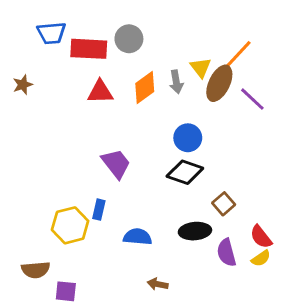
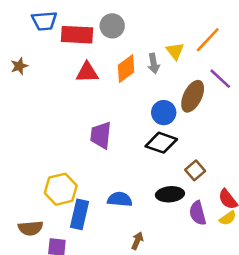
brown ellipse: (219, 83) -> (193, 96), moved
purple trapezoid: (116, 164) -> (101, 135), turned -136
blue rectangle: (99, 210) -> (80, 214), moved, size x1.6
brown arrow: (158, 284) -> (137, 241), turned 102

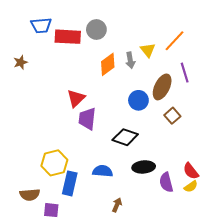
red triangle: (87, 72) -> (76, 98), moved, turned -42
purple line: (220, 79) -> (185, 73), turned 30
black diamond: (161, 143) -> (125, 137), moved
brown square: (195, 170) -> (172, 116), moved

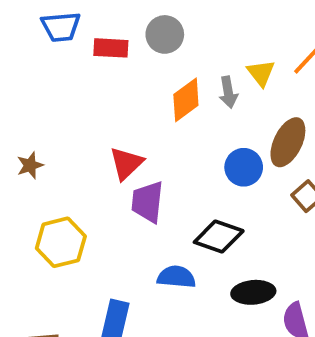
red rectangle: (68, 37) -> (111, 48), size x0.7
brown star: (21, 62) -> (30, 165), moved
yellow hexagon: (54, 163) -> (61, 242), moved
blue semicircle: (103, 171) -> (176, 277), moved

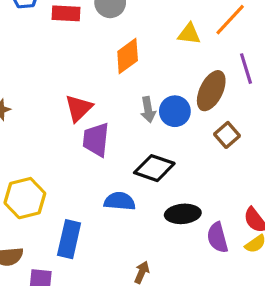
yellow triangle: (261, 73) -> (189, 34), turned -45
gray arrow: (228, 92) -> (148, 110), moved
yellow hexagon: (61, 242) -> (25, 198), moved

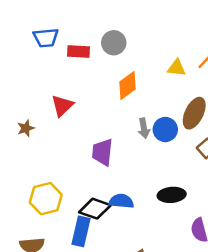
red triangle: (79, 108) -> (62, 106), moved
black diamond: (154, 168) -> (95, 209), moved
black ellipse: (183, 214) -> (172, 195), moved

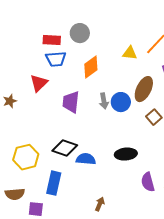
blue trapezoid: (46, 38) -> (56, 59), moved
purple trapezoid: (102, 152) -> (71, 102), moved
black diamond: (95, 209) -> (65, 148), moved

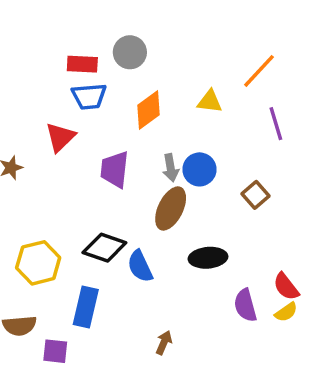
yellow triangle: (130, 53) -> (210, 102), moved
brown ellipse: (144, 89) -> (171, 208), moved
blue semicircle: (86, 159) -> (140, 266), turned -120

